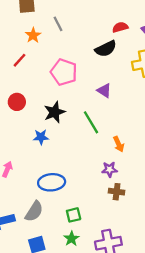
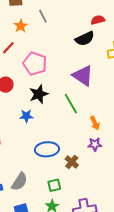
pink pentagon: (64, 72) -> (35, 64), moved
purple triangle: (104, 91) -> (83, 76), size x1.6
purple star: (110, 169) -> (95, 144), moved
blue ellipse: (52, 182) -> (47, 149), moved
brown cross: (117, 192) -> (72, 162), moved, turned 32

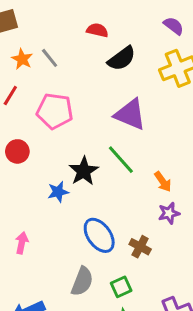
gray line: (43, 16) -> (50, 58), moved
red semicircle: (98, 20) -> (97, 30), moved, turned 40
black star: (39, 94) -> (84, 171), moved
blue ellipse: (47, 149) -> (99, 235), turned 70
gray semicircle: (19, 182) -> (82, 281), moved

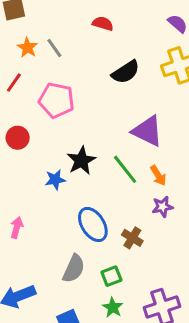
black semicircle: (122, 58) -> (126, 72), moved
purple triangle: (130, 114) -> (147, 131), moved
green line: (121, 160) -> (125, 169), moved

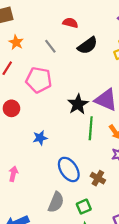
gray line: (54, 48) -> (50, 46), moved
black semicircle: (126, 72) -> (87, 45), moved
black star: (81, 161) -> (78, 104), moved
green line: (125, 169) -> (91, 128), turned 45

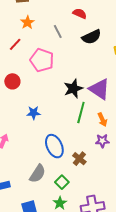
green square: (84, 207) -> (62, 182), turned -32

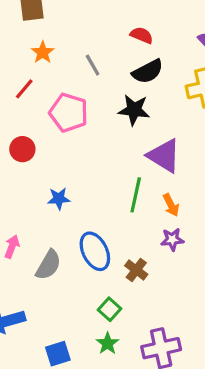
red semicircle: (80, 14) -> (142, 35), moved
black star: (73, 89) -> (134, 110), moved, turned 30
gray semicircle: (38, 174) -> (48, 265), moved

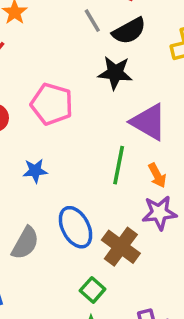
gray line: (93, 65) -> (92, 21), moved
pink pentagon: (69, 113) -> (52, 104), moved
purple star: (172, 239) -> (159, 213), size x1.4
brown cross: (136, 270) -> (121, 247), size x1.5

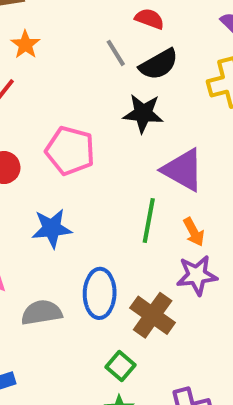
blue star: (35, 171) -> (52, 228), size x1.4
blue ellipse: (76, 227) -> (100, 293), turned 30
gray semicircle: (25, 243) -> (41, 313), turned -128

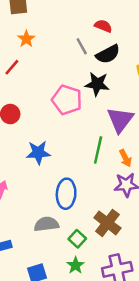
pink pentagon: (70, 151) -> (67, 100), moved
purple triangle: (183, 170) -> (120, 120), turned 36
gray semicircle: (41, 313) -> (46, 224), moved
brown cross: (153, 315) -> (107, 223), moved

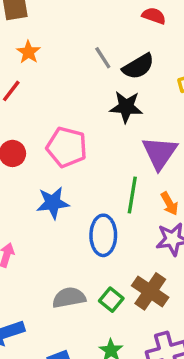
red semicircle: (103, 26) -> (154, 16), moved
pink pentagon: (67, 100) -> (67, 147), moved
blue ellipse: (66, 194) -> (103, 235), moved
green square: (77, 239) -> (111, 300), moved

